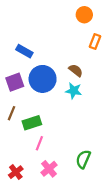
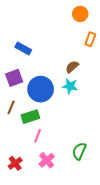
brown semicircle: (76, 70) -> (72, 67), turned -80
blue circle: (43, 79) -> (41, 89), moved

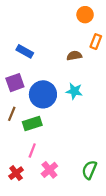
brown semicircle: (72, 67) -> (74, 56), moved, turned 32
pink line: (38, 136) -> (32, 150), moved
green semicircle: (79, 151) -> (89, 170), moved

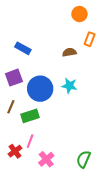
red cross: (16, 173) -> (15, 151), moved

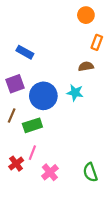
brown semicircle: (69, 52) -> (86, 66), moved
green semicircle: (83, 159) -> (90, 172), turned -42

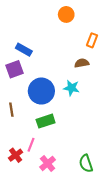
orange circle: (86, 15) -> (66, 14), moved
purple square: (15, 84) -> (14, 69), moved
brown line: (12, 116) -> (11, 110), turned -32
green rectangle: (32, 125) -> (46, 121), moved

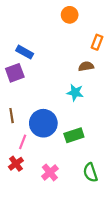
blue circle: (41, 91) -> (43, 123), moved
green rectangle: (46, 121) -> (74, 135), moved
pink line: (31, 145) -> (23, 142), moved

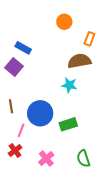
orange circle: (70, 15) -> (64, 22), moved
brown semicircle: (86, 66) -> (79, 61), size x1.6
purple square: (15, 73) -> (14, 67), turned -30

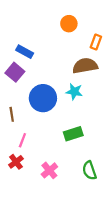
blue circle: (40, 113) -> (43, 98), moved

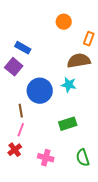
brown line: (12, 114) -> (21, 111), moved
pink cross: (49, 170) -> (46, 158), turned -35

